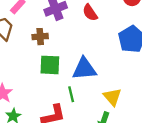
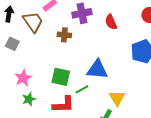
green square: (50, 65) -> (61, 77), moved
green line: (71, 94) -> (82, 89), turned 64

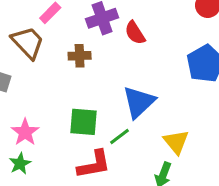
red semicircle: (111, 22) -> (135, 33), moved
blue triangle: (97, 69) -> (139, 102), turned -40
green star: (29, 99) -> (20, 164), moved

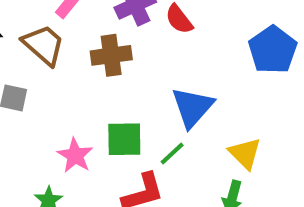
brown cross: (80, 56) -> (111, 55), size x1.4
pink star: (25, 132) -> (75, 156), moved

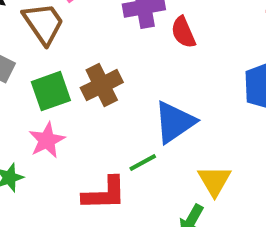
brown cross: (111, 55) -> (102, 85), moved, turned -33
green square: (124, 139) -> (51, 91), moved, turned -33

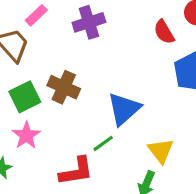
red semicircle: (183, 32) -> (164, 32), moved
brown cross: (102, 85) -> (64, 87), turned -32

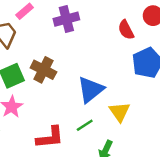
green line: (103, 143) -> (85, 125), moved
yellow triangle: (161, 151) -> (119, 112), moved

